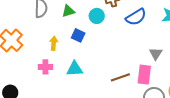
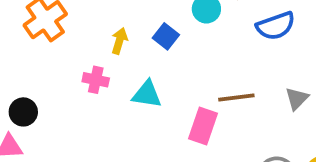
pink rectangle: (144, 75) -> (203, 126), moved
brown line: (120, 77) -> (236, 97), moved

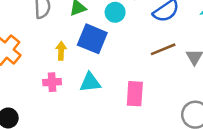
blue square: (166, 36) -> (92, 39), size x1.6
brown line: (236, 97) -> (163, 49), moved

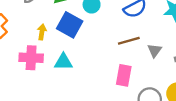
pink cross: (52, 82) -> (31, 58), size x1.5
pink rectangle: (135, 94) -> (124, 75), moved

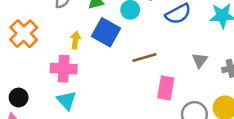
brown line: (129, 41) -> (144, 57), moved
cyan triangle: (63, 62) -> (66, 100), moved, turned 48

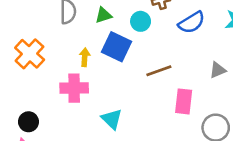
gray triangle: (200, 60) -> (218, 70), turned 35
cyan triangle: (66, 100) -> (112, 119), moved

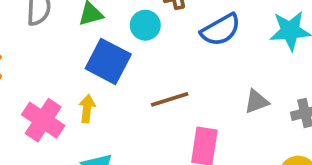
yellow arrow: (85, 57) -> (87, 109), moved
pink cross: (74, 88) -> (43, 120), turned 32

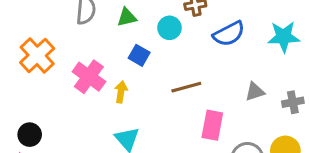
blue square: (108, 61) -> (139, 55), size x0.6
pink cross: (43, 120) -> (89, 77), moved

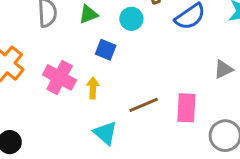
brown line: (186, 87) -> (144, 105), moved

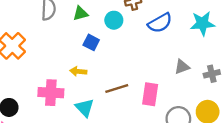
pink cross: (60, 77) -> (51, 93), moved, turned -30
yellow arrow: (93, 88) -> (78, 71), turned -91

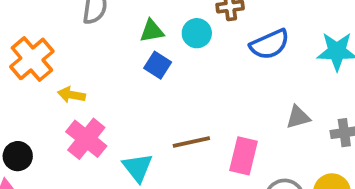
green triangle: (80, 13) -> (152, 31), moved
yellow arrow: (78, 71) -> (72, 95), moved
pink cross: (51, 93) -> (86, 139), turned 30

